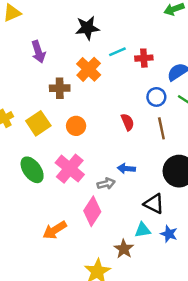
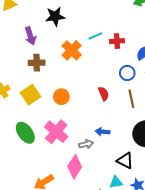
black star: (87, 28) -> (55, 16), moved
brown cross: (60, 88) -> (37, 63), moved

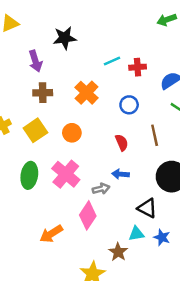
orange cross: (72, 50) -> (86, 93), moved
blue circle: (127, 73) -> (129, 105), moved
red semicircle: (104, 94) -> (122, 143), moved
green ellipse: (25, 133) -> (29, 175), turned 45

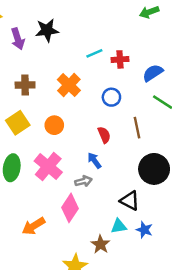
purple arrow: (35, 61) -> (18, 39), moved
blue arrow: (121, 174) -> (94, 160), moved, turned 49

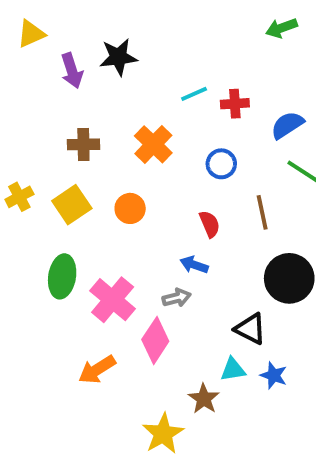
blue arrow: (94, 160) -> (194, 265), turned -35
pink cross: (48, 167) -> (113, 300), moved

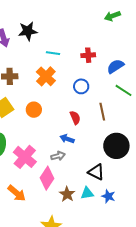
cyan line: (194, 94) -> (53, 53), moved, turned 32
orange arrow: (97, 370) -> (17, 193), turned -108
brown star: (204, 399) -> (67, 194), moved

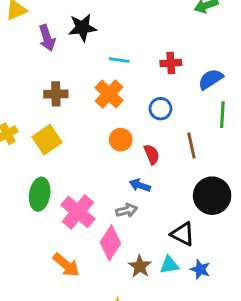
green line: (123, 90) -> (222, 115), turned 60
orange circle: (34, 110) -> (121, 140), moved

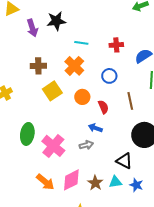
yellow square: (47, 140) -> (52, 91), moved
pink diamond: (110, 243) -> (71, 180), moved, turned 30

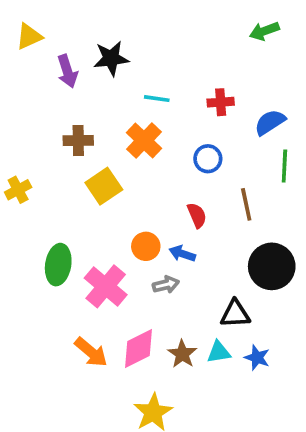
orange circle: (82, 97) -> (146, 246), moved
black triangle: (124, 161) -> (235, 314), turned -30

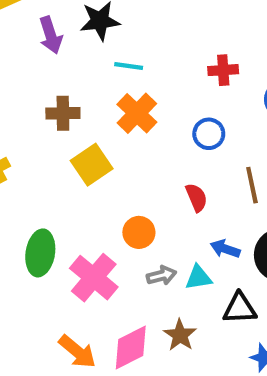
cyan line: (157, 99) -> (129, 66), moved
blue arrow: (182, 254) -> (225, 249), moved
cyan triangle: (219, 352) -> (198, 278), moved
brown star: (182, 354) -> (180, 335), moved

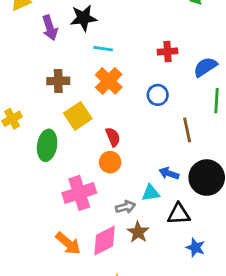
red semicircle: (196, 197) -> (113, 137), moved
green ellipse: (40, 253) -> (47, 145), moved
gray arrow: (162, 276) -> (125, 207), moved
pink cross: (94, 278) -> (79, 193), turned 32

